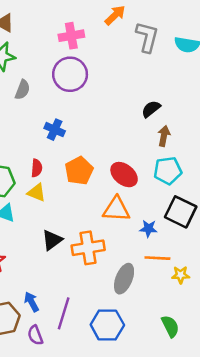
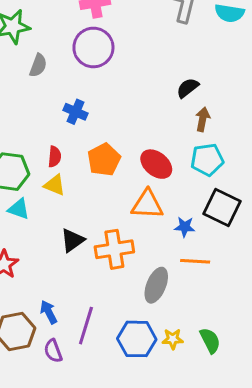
yellow star: (181, 275) -> (173, 339), moved

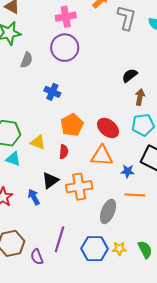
red semicircle: (55, 157) -> (64, 152), moved
blue arrow: (49, 312) -> (34, 197), moved

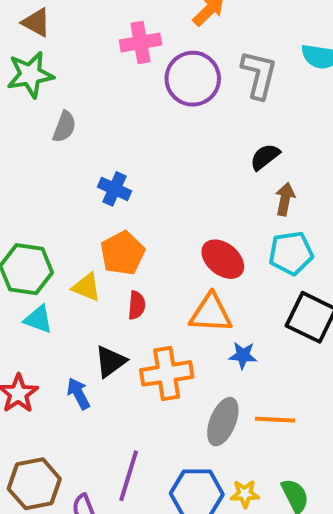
gray L-shape: (127, 18) -> (259, 75), moved
purple circle: (65, 48) -> (193, 79), moved
orange pentagon: (72, 125) -> (123, 253), moved
blue star: (128, 171) -> (243, 355), moved
orange line: (135, 195) -> (275, 420), moved

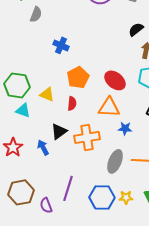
orange pentagon: (123, 253) -> (78, 77), moved

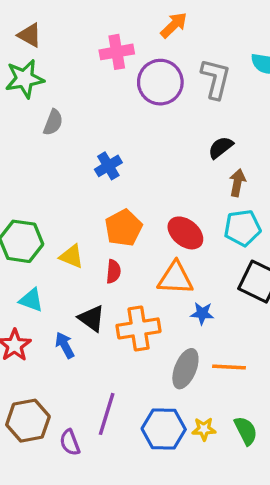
blue cross: (61, 45) -> (108, 166), moved, turned 35
cyan triangle: (23, 110) -> (31, 300), moved
black triangle: (59, 131) -> (92, 318), turned -48

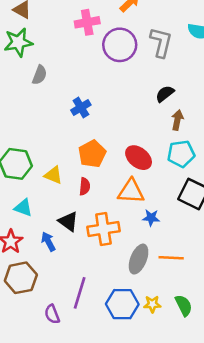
brown hexagon: (28, 421) -> (21, 278), moved

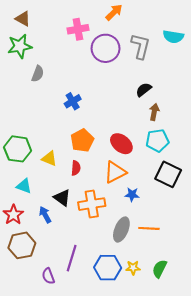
orange triangle: (131, 191) -> (115, 172), turned -30
green semicircle: (184, 305) -> (160, 269), turned -126

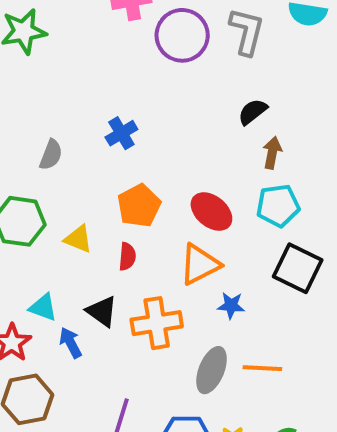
gray semicircle: (38, 74) -> (51, 155), moved
cyan triangle: (24, 186) -> (43, 307), moved

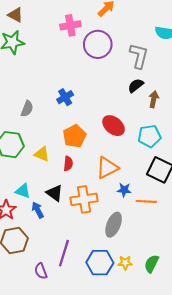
gray L-shape: (247, 31) -> (139, 56), moved
brown arrow: (272, 153) -> (154, 99), moved
red ellipse: (211, 212) -> (114, 126), moved
orange line: (262, 368) -> (146, 201), moved

